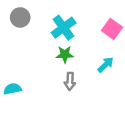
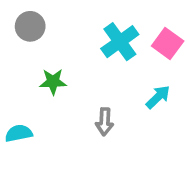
cyan cross: (64, 28) -> (120, 42), moved
green star: (65, 54) -> (53, 82), moved

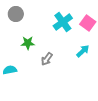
gray arrow: (105, 122) -> (47, 59), moved, turned 32

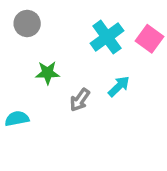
cyan arrow: (83, 51) -> (119, 86), moved

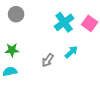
green star: (47, 73) -> (12, 50), moved

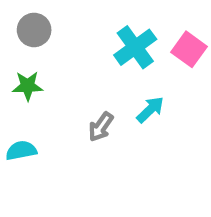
green star: (12, 50) -> (28, 86), moved

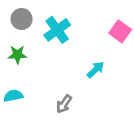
cyan cross: (135, 47) -> (57, 30), moved
gray arrow: (101, 127) -> (64, 104), moved

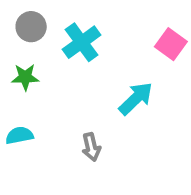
cyan arrow: (95, 70) -> (136, 98), size x1.4
gray arrow: (64, 104) -> (91, 147), turned -48

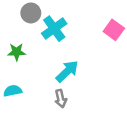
gray circle: (31, 27) -> (31, 13), moved
cyan arrow: (136, 98) -> (67, 71), moved

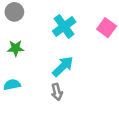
gray circle: (31, 13) -> (14, 12), moved
cyan cross: (54, 29) -> (64, 26), moved

